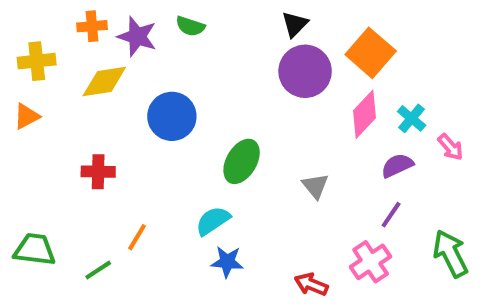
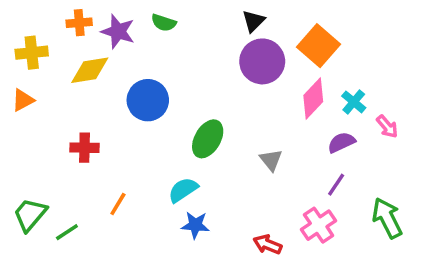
green trapezoid: (35, 249) -> (30, 215), turned -57
green line: (98, 270) -> (67, 232), moved

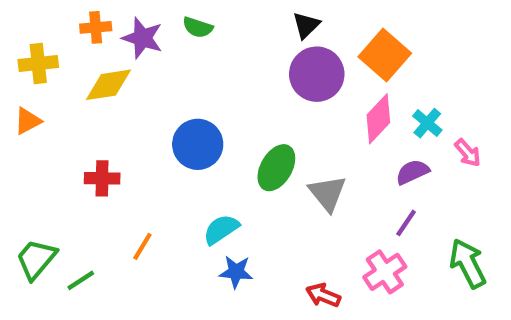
blue circle: (148, 100) -> (198, 144), moved
green ellipse: (208, 139) -> (276, 168), moved
gray triangle: (271, 160) -> (327, 193), size x1.4

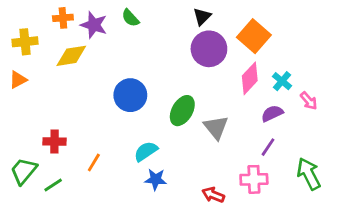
green semicircle: (198, 27) -> (130, 18), turned 30
red cross: (102, 178) -> (54, 141), moved
pink cross: (385, 272) -> (254, 179), turned 32

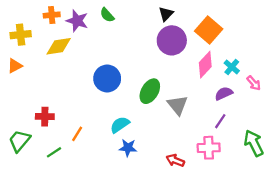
green line: (53, 185) -> (54, 152), moved

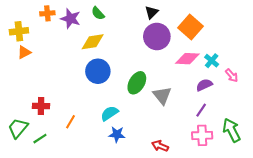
yellow diamond: (59, 46) -> (93, 42), moved
pink diamond: (205, 65) -> (187, 59), turned 50
orange triangle: (15, 66) -> (24, 52), moved
pink cross: (209, 148) -> (202, 135), moved
green line: (54, 152) -> (40, 139), moved

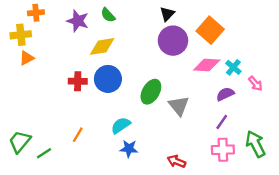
orange cross: (47, 13) -> (36, 13), moved
red cross: (41, 106) -> (78, 81), moved

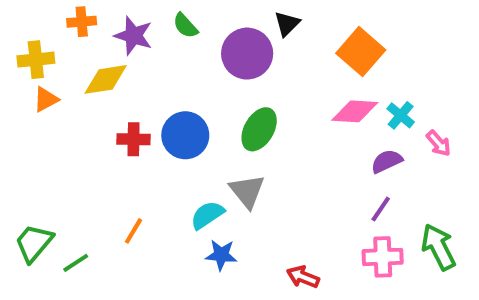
orange cross: (36, 13) -> (82, 22), moved
purple circle: (173, 41) -> (247, 54), moved
yellow diamond: (102, 46) -> (106, 79), moved
green ellipse: (151, 92) -> (259, 129), moved
gray triangle: (179, 106) -> (247, 191), moved

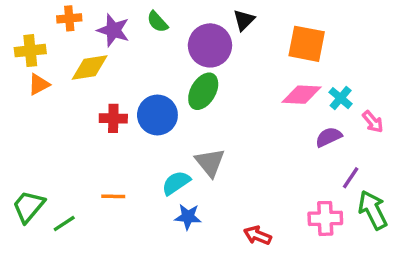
orange square: (361, 52) -> (307, 44), turned -30
green ellipse: (259, 129) -> (203, 91), moved
purple line: (381, 209) -> (351, 178), moved
orange line: (133, 231) -> (113, 196), turned 60

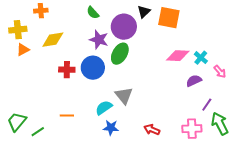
purple star: (113, 30) -> (99, 40), moved
orange square: (307, 44) -> (169, 18), moved
red arrow: (257, 235) -> (152, 130), moved

